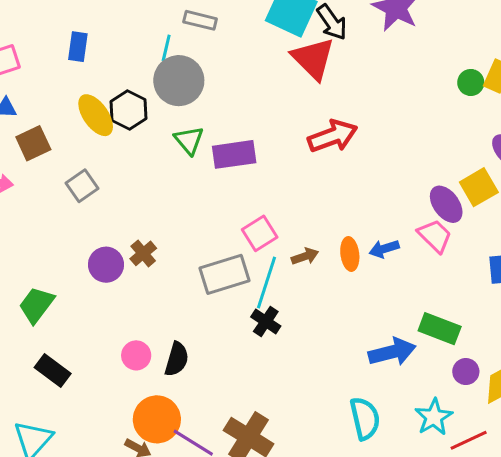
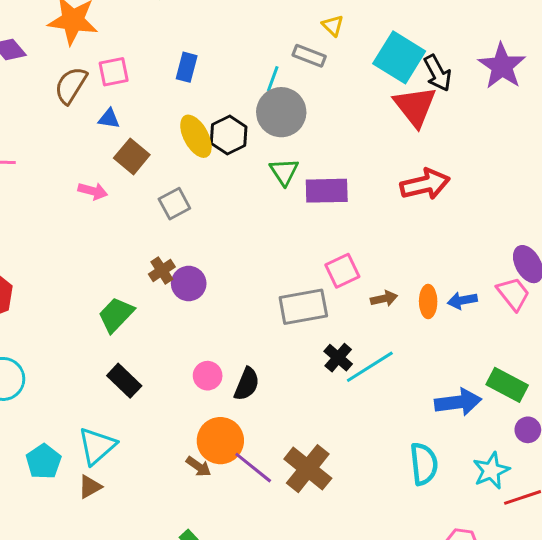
brown square: (33, 143) -> (132, 156), turned -32
brown cross: (143, 253) -> (162, 270), moved
cyan line: (267, 283) -> (370, 367), moved, turned 33

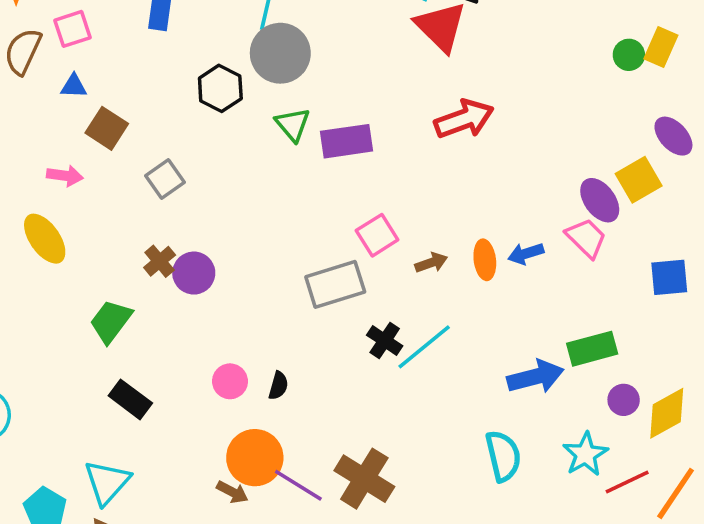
yellow ellipse: (196, 136) -> (45, 239), moved
black semicircle: (247, 384) -> (278, 386), size x0.7
green rectangle: (507, 385) -> (592, 349), turned -36

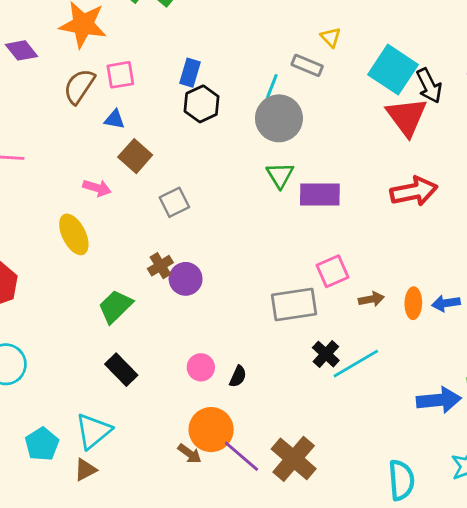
black hexagon: (220, 88) -> (202, 104), moved
cyan semicircle: (503, 456) -> (401, 480), moved

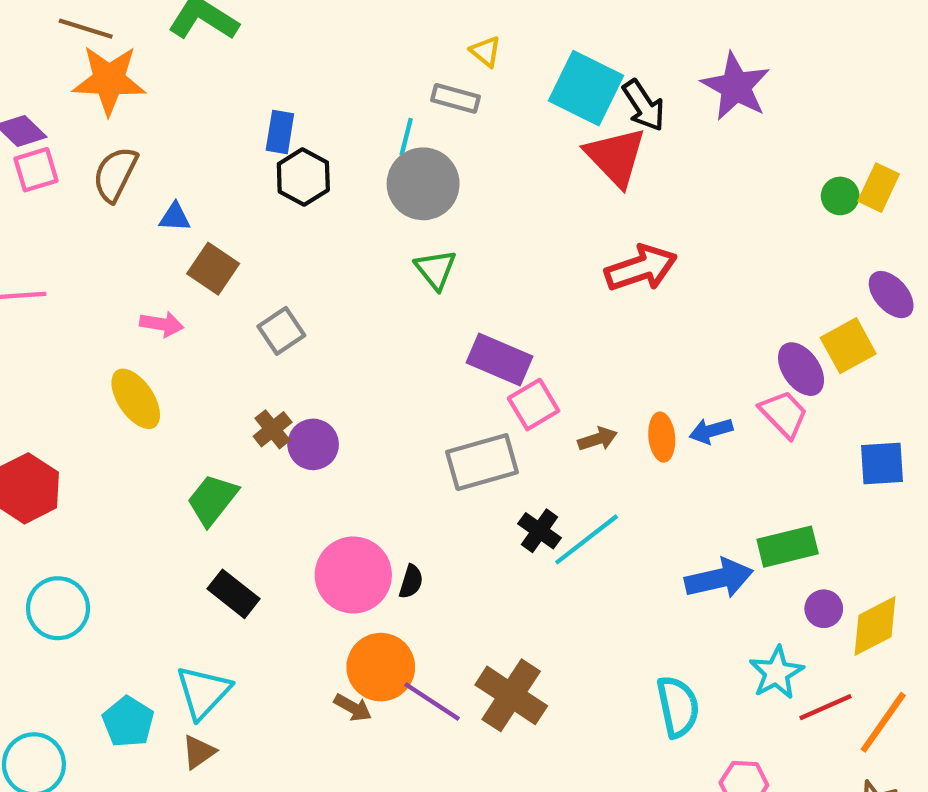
pink square: (120, 75) -> (36, 170), moved
purple rectangle: (320, 195) -> (499, 359), moved, turned 30
pink circle: (201, 367) -> (353, 575), size x1.8

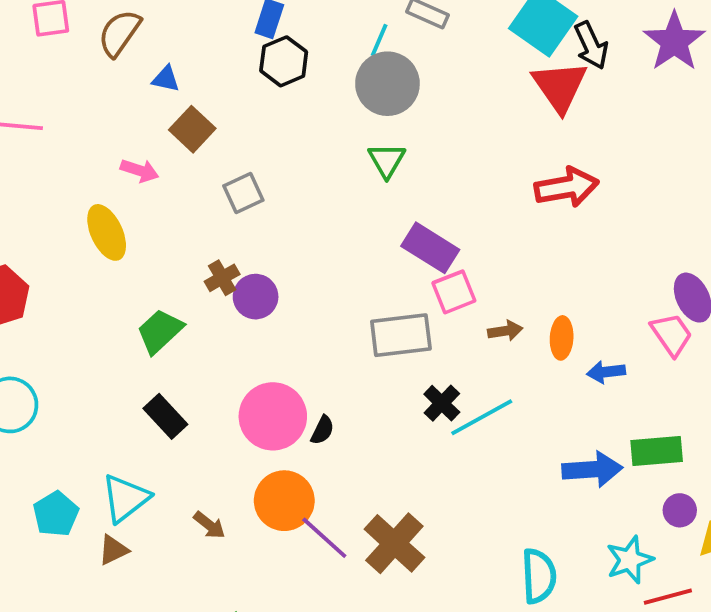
blue arrow: (711, 431) -> (606, 372), moved
brown arrow: (353, 708) -> (209, 525), moved

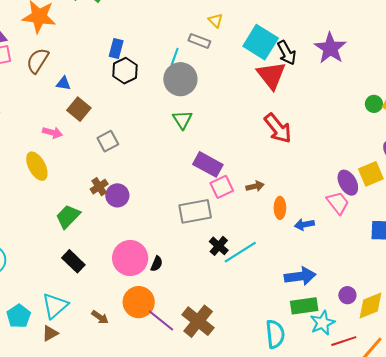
red arrow: (567, 187) -> (278, 128), turned 64
brown arrow: (505, 331) -> (255, 186), moved
green rectangle: (657, 451) -> (304, 306), moved

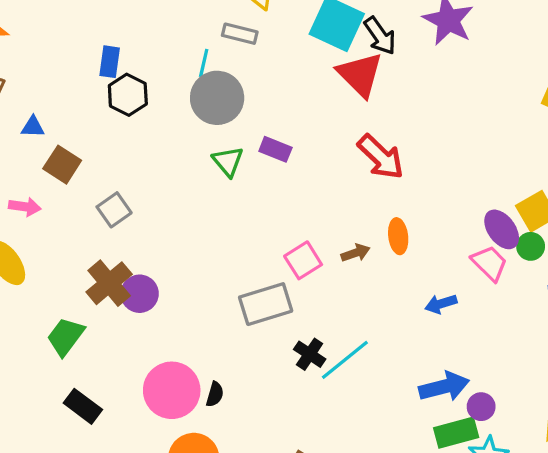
green circle: (374, 104) -> (531, 246), moved
purple rectangle: (208, 164) -> (275, 149), moved, size x0.7
brown cross: (99, 187) -> (109, 283), size x1.6
orange ellipse: (280, 208) -> (398, 236), moved
purple circle: (347, 295) -> (481, 407), moved

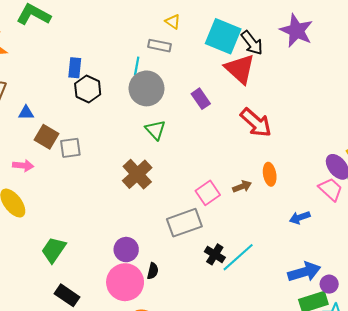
purple rectangle: (275, 149) -> (201, 99), moved, turned 36
gray square: (114, 210) -> (70, 148), moved, turned 30
brown cross: (109, 283) -> (137, 174), moved
purple circle: (140, 294) -> (126, 250), moved
black semicircle: (215, 394) -> (153, 271), moved

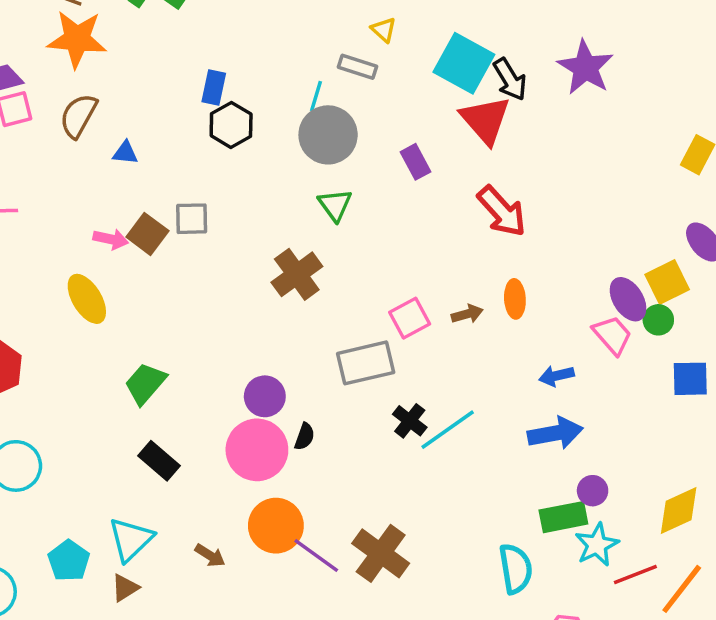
brown square: (47, 137) -> (147, 234), moved
blue arrow: (304, 272) -> (555, 433), moved

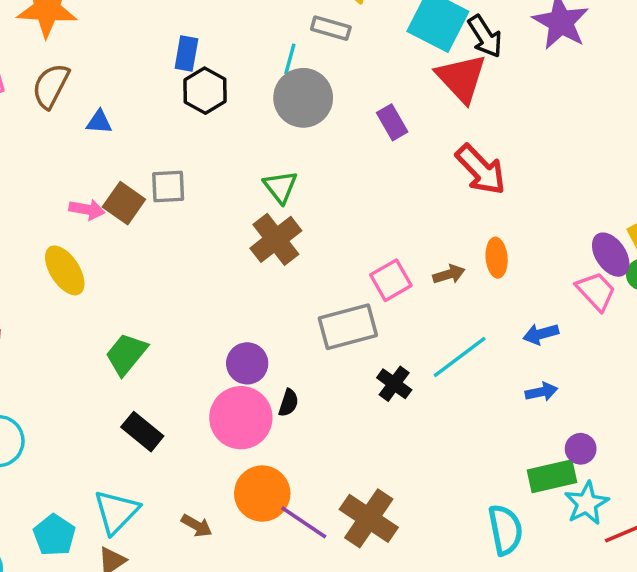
green triangle: (335, 205) -> (280, 187), moved
cyan line: (448, 430) -> (460, 357), moved
blue arrow: (555, 433) -> (541, 392), size x0.6

